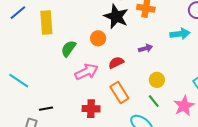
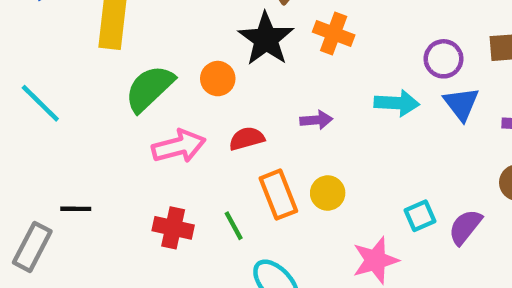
green semicircle: (68, 49) -> (149, 88), size x1.4
cyan line: (19, 81) -> (40, 103), moved
orange rectangle: (119, 92) -> (278, 195), moved
green line: (154, 101) -> (234, 226), moved

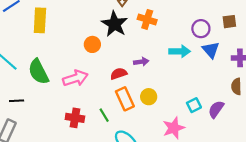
green semicircle: (149, 88) -> (38, 72), moved, turned -70
red semicircle: (247, 139) -> (119, 74), moved
black line: (76, 209) -> (17, 101), moved

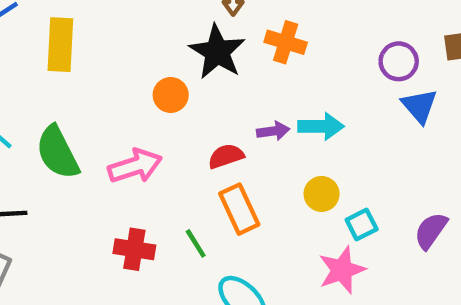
cyan arrow: (180, 51) -> (321, 126), moved
yellow circle: (149, 97) -> (322, 194), moved
cyan square: (194, 105) -> (362, 225), moved

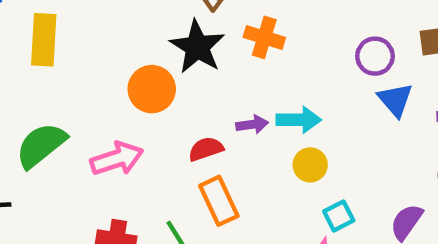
orange circle: (171, 95) -> (152, 89), size x1.4
green semicircle: (58, 152) -> (41, 145), turned 78
yellow circle: (322, 194) -> (310, 165), moved

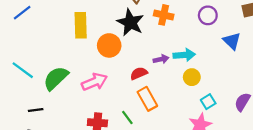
yellow rectangle: (44, 40) -> (81, 25), moved
purple circle: (375, 56) -> (208, 15), moved

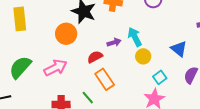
yellow rectangle: (81, 25) -> (20, 19), moved
blue triangle: (232, 41) -> (179, 49), moved
cyan arrow: (184, 55) -> (135, 37), turned -108

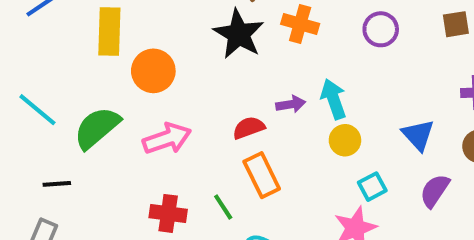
orange circle: (66, 34) -> (153, 71), moved

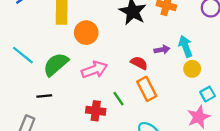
red semicircle: (249, 128) -> (139, 63), turned 49
black line: (57, 184) -> (44, 96), moved
green line: (223, 207) -> (118, 99), moved

